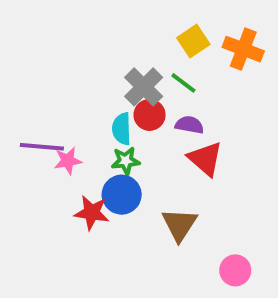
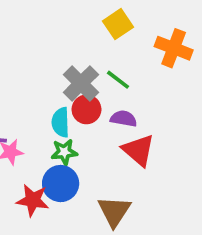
yellow square: (193, 41) -> (118, 24), moved

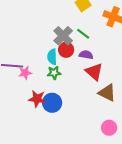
blue circle: (61, 184) -> (52, 103), moved
brown triangle: (114, 211) -> (107, 93), moved, turned -36

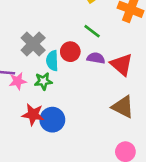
gray cross: (63, 36) -> (33, 44), moved
red triangle: (94, 72) -> (122, 64), moved
green star: (54, 73) -> (43, 81), moved

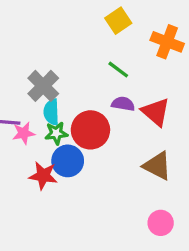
red circle: (70, 52) -> (90, 130), moved, size x1.5
cyan semicircle: (52, 61) -> (51, 112), moved
blue circle: (52, 120) -> (68, 161), moved

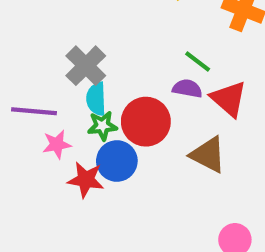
green line: (118, 70) -> (198, 62), moved
pink star: (24, 133) -> (57, 144), moved
brown triangle: (157, 166) -> (208, 155), moved

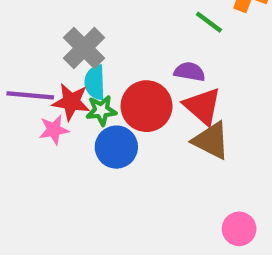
green line: (198, 62) -> (209, 22), moved
red triangle: (229, 99) -> (202, 106), moved
red star: (86, 180) -> (71, 102), moved

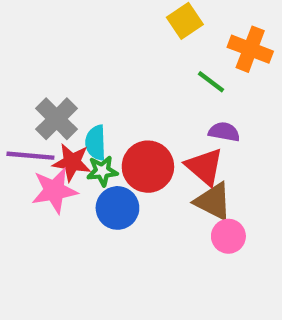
gray cross: (84, 48) -> (57, 119), moved
purple semicircle: (190, 72) -> (224, 132), moved
pink star: (54, 130) -> (54, 191), size x1.5
pink circle: (239, 229) -> (228, 236), moved

